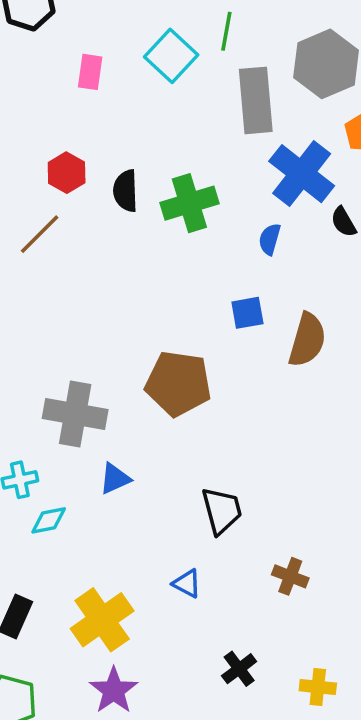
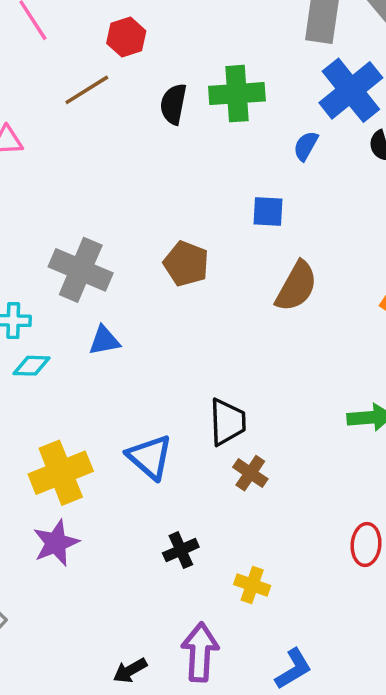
black semicircle: (126, 191) -> (173, 104), moved
brown semicircle: (307, 340) -> (296, 286), moved
brown pentagon: (178, 383) -> (186, 264), size x0.7
black trapezoid: (222, 511) -> (227, 422), moved
blue triangle: (187, 584) -> (150, 457), size x1.6

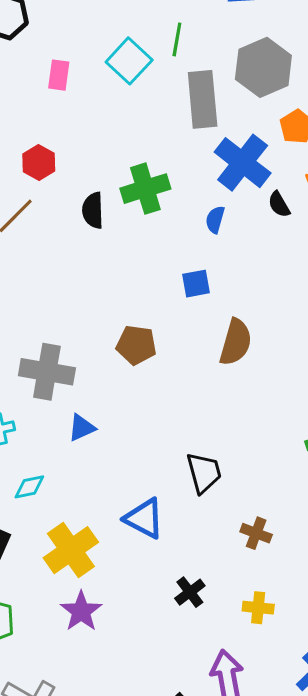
cyan diamond: (32, 366) -> (29, 487), moved
brown cross: (250, 473) -> (256, 533), moved

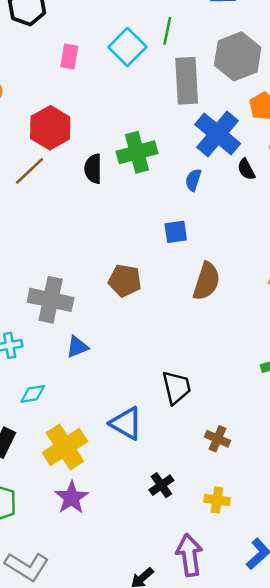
red hexagon: (39, 162) -> (50, 128), size x1.5

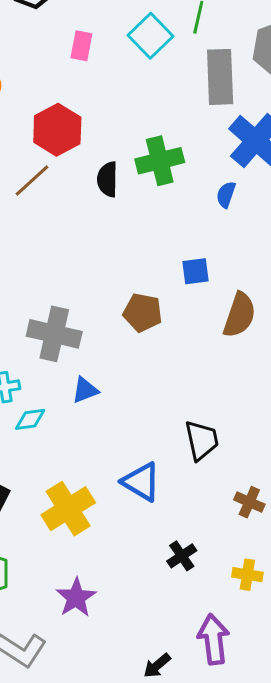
blue square: (176, 232) -> (195, 271), moved
cyan diamond: (33, 394) -> (30, 419), moved
purple star: (71, 498) -> (76, 598), moved

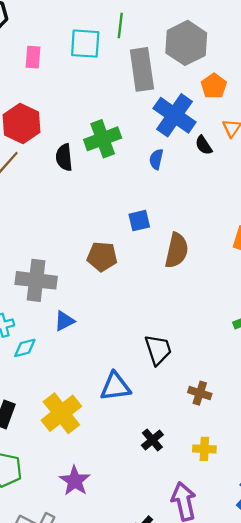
cyan square: (151, 36) -> (85, 44), turned -36
blue triangle: (141, 482) -> (115, 387), turned -32

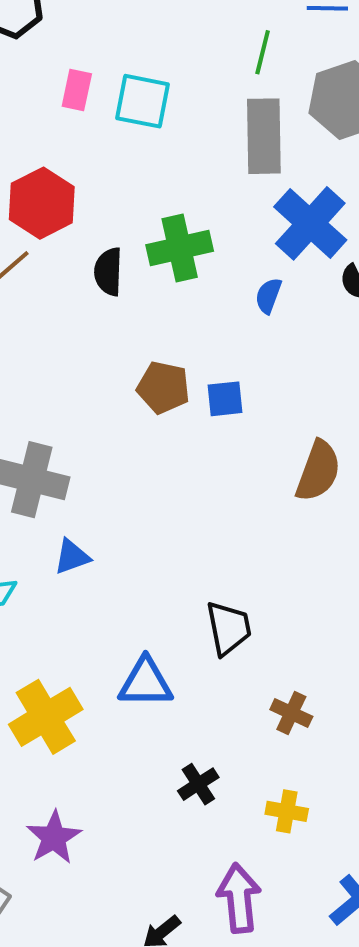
green line: (120, 26) -> (263, 52), moved
cyan square: (85, 44) -> (143, 101), moved
brown semicircle: (177, 250) -> (318, 471), moved
brown pentagon: (102, 257) -> (163, 387), moved

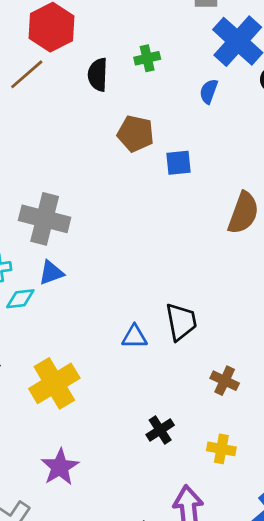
green cross: (180, 248) -> (147, 58), size x0.6
brown pentagon: (163, 387) -> (136, 134), moved
blue triangle: (72, 557) -> (51, 273), moved
blue triangle: (146, 683) -> (134, 337), moved, size x0.7

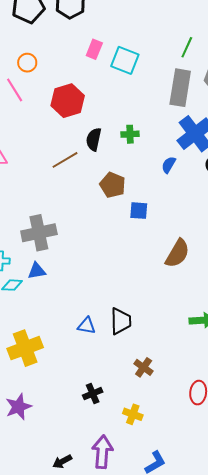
brown line: (27, 74) -> (65, 160), moved
gray cross: (45, 219) -> (39, 233), turned -36

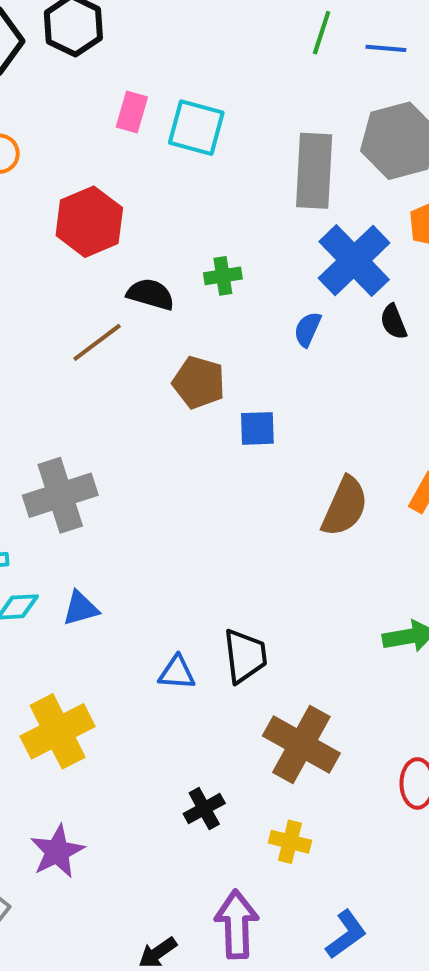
green line: (187, 47) -> (322, 33), moved
black semicircle: (94, 139) -> (151, 294), turned 100
blue triangle: (37, 271) -> (81, 608), moved
brown cross: (144, 367) -> (301, 745), size x1.8

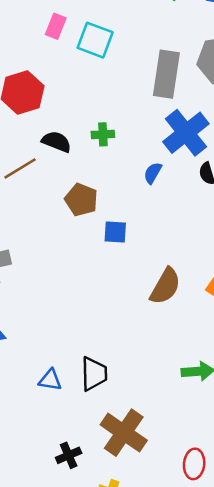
black cross: (204, 809) -> (69, 455), moved

